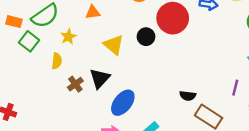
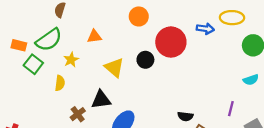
black triangle: (100, 78) -> (101, 100), turned 40
brown cross: (75, 84) -> (78, 114), moved

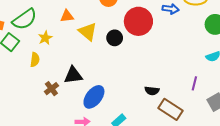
yellow triangle: (114, 68) -> (88, 32), moved

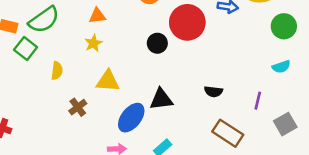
yellow triangle: (88, 32) -> (108, 81), moved, turned -36
yellow star: (45, 38) -> (93, 43), moved
black triangle: (73, 75) -> (161, 99), moved
black semicircle: (152, 91) -> (213, 91), moved

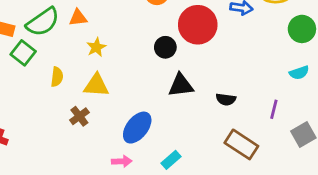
orange triangle: (97, 16) -> (78, 18), moved
yellow triangle: (108, 81) -> (96, 85), moved
black triangle: (161, 99) -> (181, 85), moved

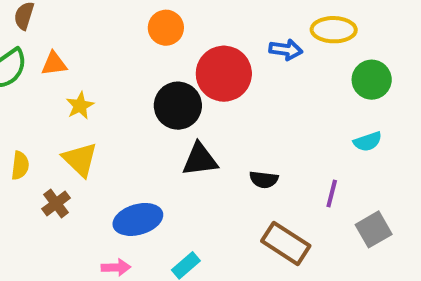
black circle: (165, 47) -> (178, 106), size x1.5
yellow semicircle: (57, 77) -> (20, 166), moved
yellow triangle: (96, 85) -> (80, 160), turned 40
blue ellipse: (137, 128) -> (138, 219), turned 36

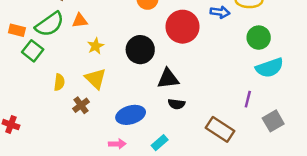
green circle: (372, 80) -> (259, 38), moved
black circle: (178, 106) -> (140, 50), moved
cyan semicircle: (368, 142) -> (270, 68), size x1.6
black semicircle: (264, 180) -> (176, 104), moved

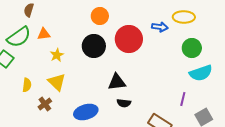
black circle: (140, 50) -> (94, 46), moved

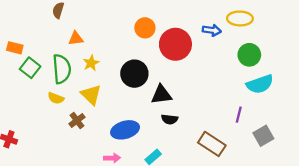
orange circle: (100, 16) -> (145, 28), moved
green semicircle: (19, 37) -> (62, 69), moved, turned -60
black circle: (94, 46) -> (134, 74), moved
yellow semicircle: (27, 85) -> (56, 98), turned 104

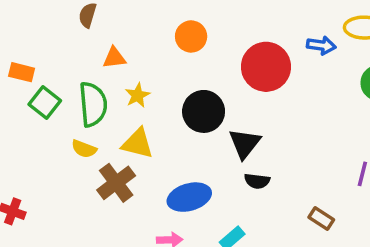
orange circle: (145, 28) -> (191, 36), moved
yellow triangle: (91, 95) -> (138, 144), turned -30
black triangle: (161, 95) -> (245, 144), turned -45
brown cross: (77, 120) -> (116, 183), size x1.5
brown rectangle: (212, 144) -> (321, 218), size x0.6

